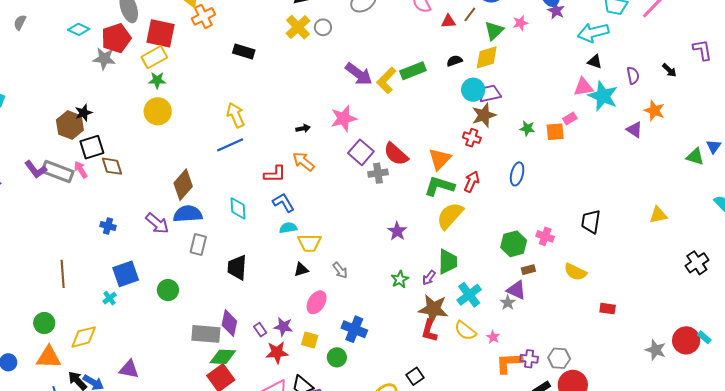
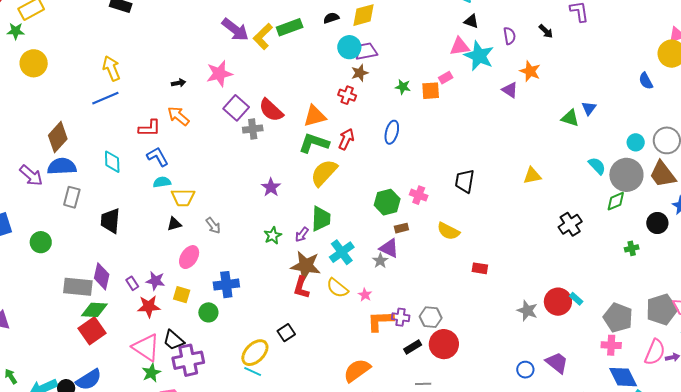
green star: (157, 80) -> (16, 31), moved
brown star: (484, 115) -> (360, 73), size x0.7
orange triangle: (440, 159) -> (315, 116), turned 30
blue cross: (354, 329) -> (226, 285), turned -30

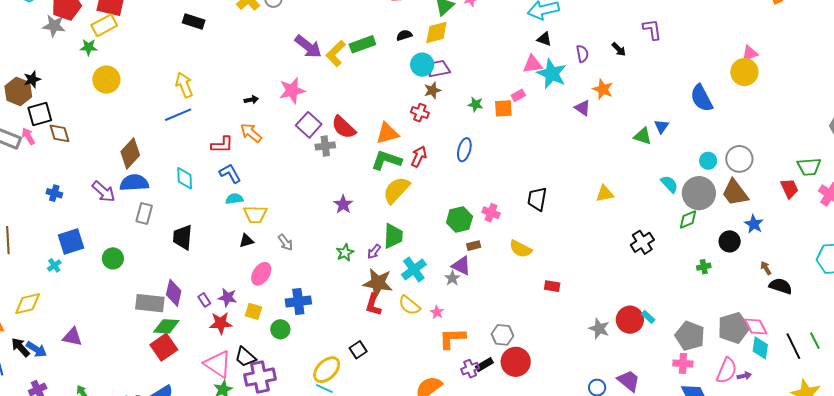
blue semicircle: (646, 81) -> (702, 98), moved, size x1.6
purple cross: (401, 317) -> (470, 369), moved, turned -30

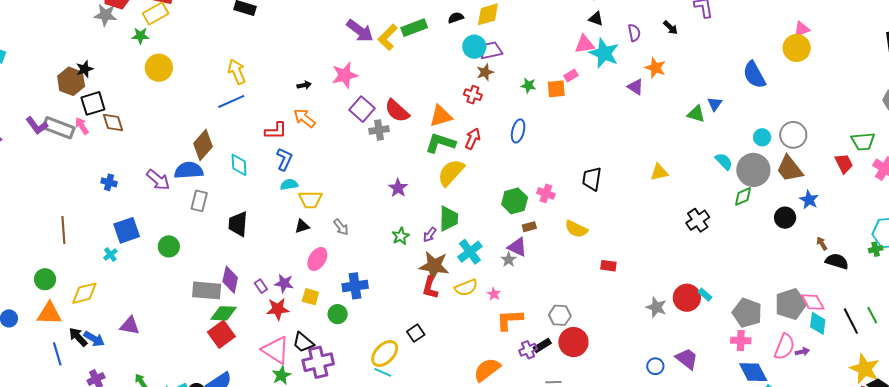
brown diamond: (130, 153) -> (203, 145), moved
blue L-shape: (230, 173) -> (284, 159), turned 55
green cross: (704, 267) -> (876, 249), moved
yellow semicircle: (409, 305) -> (466, 288), turned -60

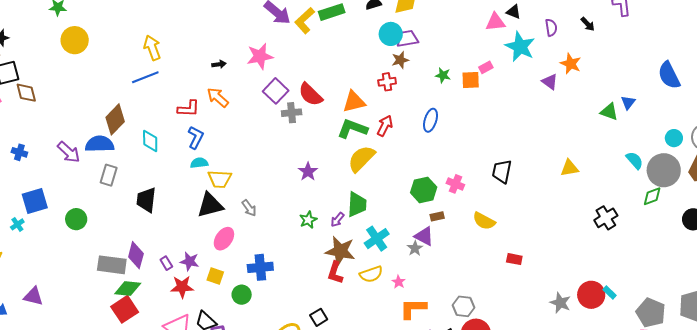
pink triangle: (585, 44) -> (495, 22), moved
red cross: (473, 95) -> (387, 82), turned -30
black triangle: (302, 226) -> (210, 205), size x1.8

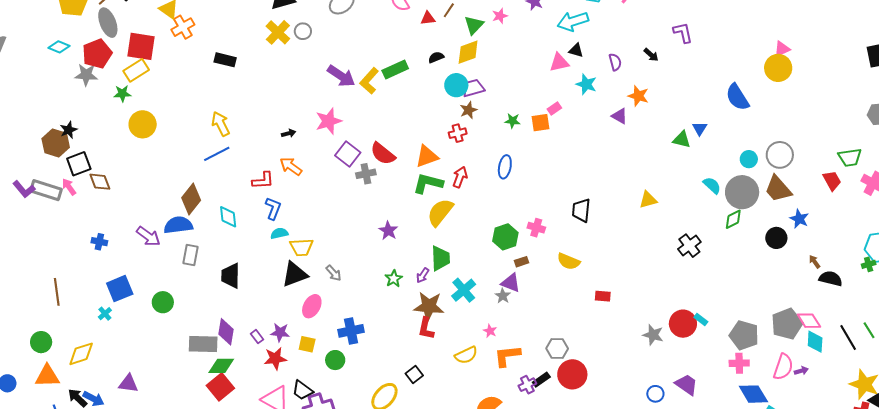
cyan star: (520, 47) -> (586, 84), size x0.7
yellow semicircle: (371, 274) -> (466, 355), moved

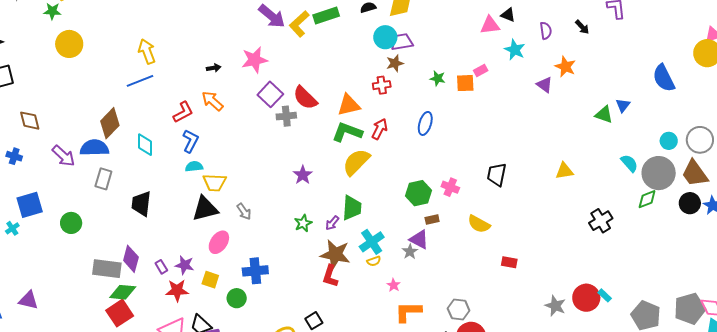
red L-shape: (263, 181) -> (183, 112), turned -30
brown diamond: (100, 182) -> (30, 121), moved
black circle: (776, 238) -> (690, 203), moved
yellow semicircle: (466, 355) -> (374, 261), moved, size x0.6

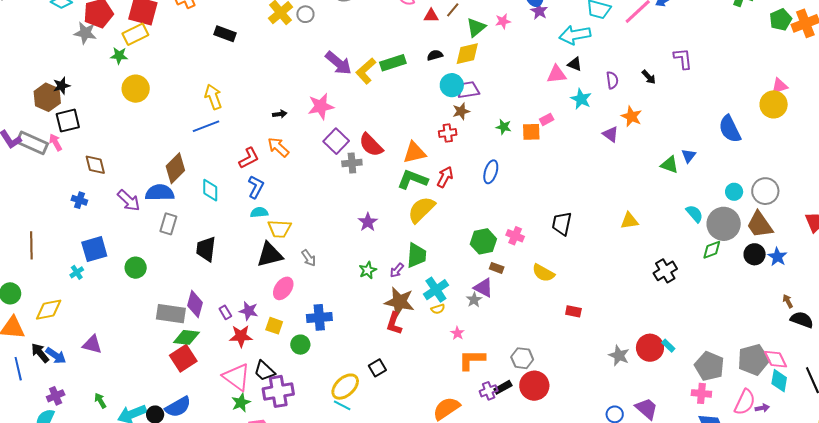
brown rectangle: (432, 220) -> (497, 268), turned 32

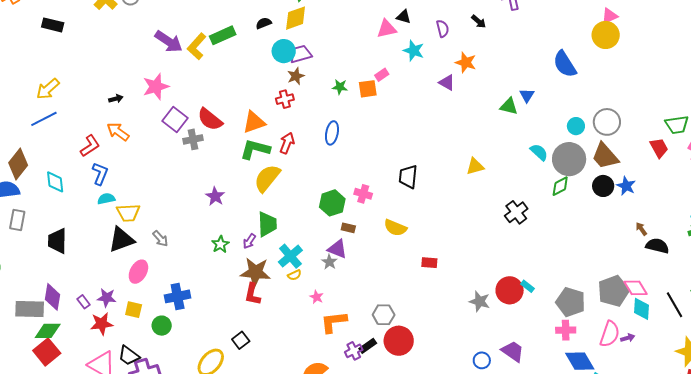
yellow arrow: (213, 97) -> (48, 89), turned -105

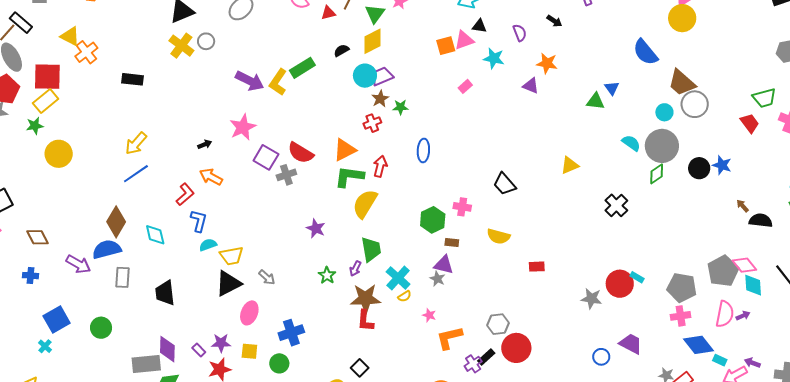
green star: (340, 87) -> (400, 107), moved
orange square: (368, 89) -> (446, 46), moved
brown trapezoid: (605, 156) -> (682, 83), moved
black trapezoid: (408, 177) -> (505, 184), turned -40

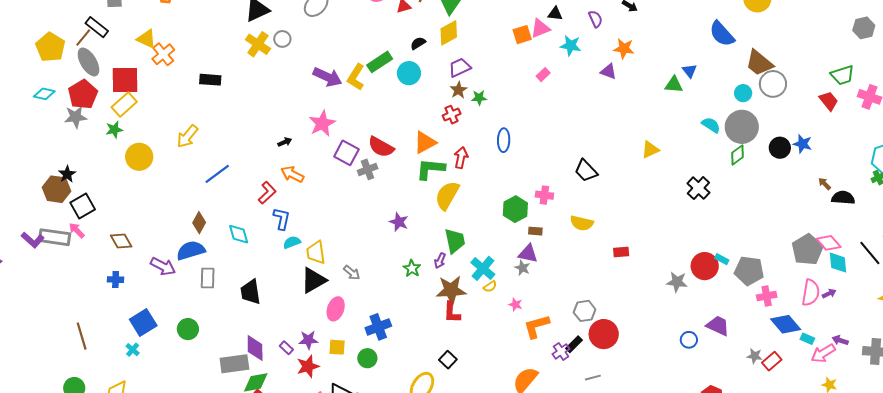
cyan circle: (365, 76) -> (409, 73), moved
yellow arrow: (136, 143) -> (187, 136), moved
brown diamond: (116, 222) -> (199, 223), size x0.7
yellow trapezoid: (232, 256) -> (316, 252), turned 95
gray pentagon: (682, 288) -> (749, 271), moved

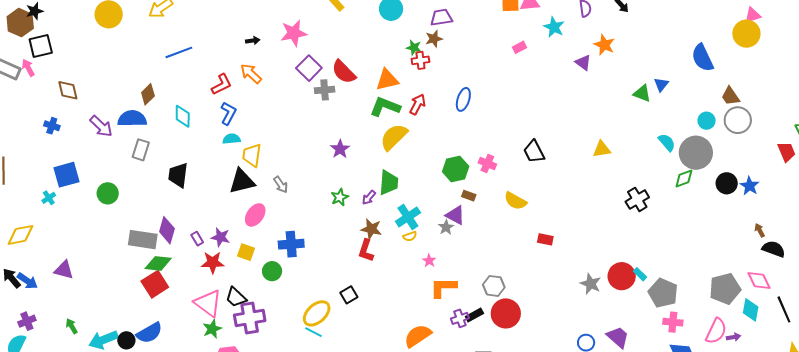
brown trapezoid: (759, 63) -> (730, 96), size x0.7
green star: (479, 98) -> (414, 48), moved
pink diamond: (829, 243) -> (759, 281), moved
brown star: (451, 290) -> (371, 229), size x0.7

